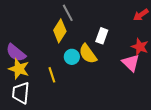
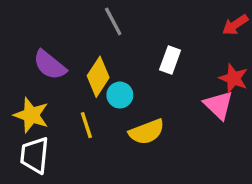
yellow diamond: (60, 31) -> (98, 77), moved
purple semicircle: (16, 53) -> (50, 65), moved
yellow semicircle: (88, 54) -> (147, 132), moved, turned -75

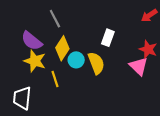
gray line: (113, 21) -> (55, 19), moved
yellow star: (31, 115) -> (35, 61), moved
yellow semicircle: (147, 132) -> (96, 63), moved, turned -90

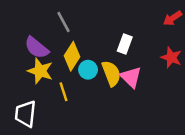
pink triangle: (139, 66) -> (131, 77), moved

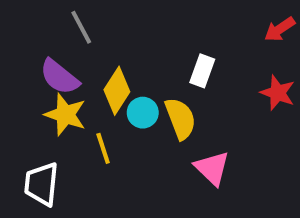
gray line: (64, 22) -> (81, 27), moved
pink triangle: (131, 77) -> (212, 168), moved

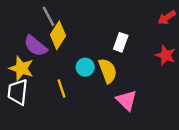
yellow diamond: (117, 91) -> (58, 35), moved
yellow star: (65, 115) -> (21, 68), moved
white trapezoid: (42, 184) -> (18, 92), moved

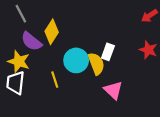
gray line: (48, 16) -> (21, 14), moved
white rectangle: (121, 42) -> (108, 52), moved
cyan circle: (85, 67) -> (76, 60), size x1.5

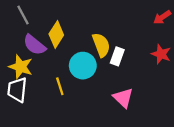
yellow semicircle: (96, 64) -> (101, 45), moved

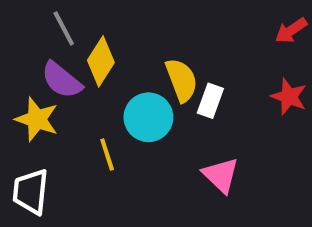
gray line: (23, 15) -> (64, 28), moved
white trapezoid: (17, 90) -> (31, 192), moved

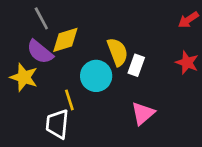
yellow diamond: (101, 61) -> (65, 40), turned 40
pink triangle: (221, 175) -> (143, 113), turned 35
white trapezoid: (31, 192) -> (57, 124), moved

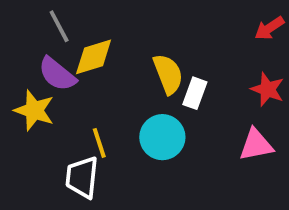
cyan circle: (96, 76) -> (162, 137), moved
pink triangle: (143, 113) -> (256, 145), moved, turned 30

